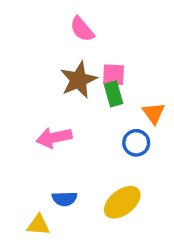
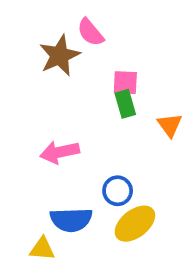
brown star: (79, 80) -> (60, 56), moved
blue circle: (136, 143) -> (118, 191), moved
blue semicircle: (65, 199) -> (71, 220), size x1.5

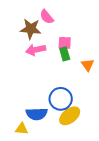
brown star: (60, 56) -> (31, 29), turned 30
pink arrow: (60, 152) -> (36, 50), moved
blue circle: (118, 191) -> (61, 99), size x1.5

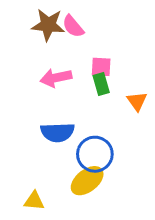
brown star: (31, 29) -> (48, 25), moved
blue semicircle: (37, 114) -> (57, 132), moved
yellow ellipse: (70, 116) -> (87, 181), moved

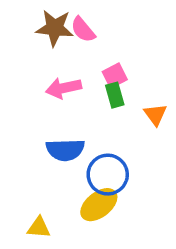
pink square: (101, 67) -> (115, 76), turned -30

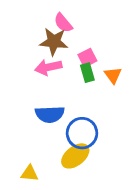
brown star: (55, 28) -> (54, 42), moved
orange triangle: (155, 114) -> (113, 75), moved

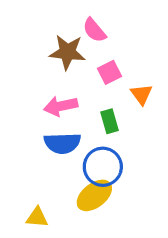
pink semicircle: (63, 23) -> (94, 30), moved
pink arrow: (48, 67) -> (61, 106), moved
green rectangle: (87, 73) -> (110, 121), moved

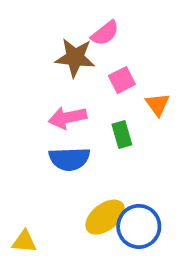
pink semicircle: (94, 30) -> (105, 33), turned -88
blue circle: (103, 167) -> (139, 226), moved
yellow triangle: (37, 217) -> (24, 241), moved

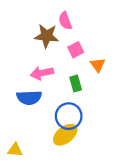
pink semicircle: (105, 33) -> (65, 21), turned 108
blue semicircle: (69, 159) -> (29, 98), moved
blue circle: (139, 226) -> (69, 116), moved

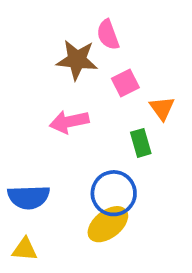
green rectangle: (76, 84) -> (141, 143), moved
blue semicircle: (29, 98) -> (29, 197), moved

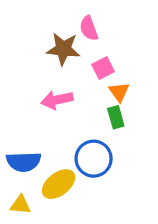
orange triangle: (162, 108) -> (119, 92), moved
yellow ellipse: (108, 224) -> (59, 184), moved

